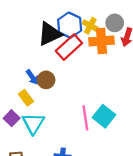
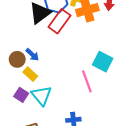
brown circle: (46, 80) -> (17, 59), moved
cyan square: (104, 116) -> (103, 62), moved

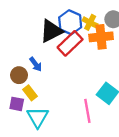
blue arrow: (32, 55) -> (36, 64), moved
purple square: (21, 95) -> (17, 104), moved, turned -32

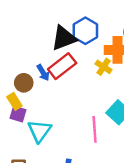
yellow cross: (90, 22) -> (104, 67), moved
red rectangle: (70, 43) -> (62, 66), moved
yellow rectangle: (30, 93) -> (14, 101), moved

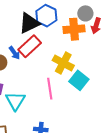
yellow cross: (104, 67) -> (63, 63), moved, size x1.5
pink line: (95, 129) -> (50, 89), moved

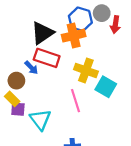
blue hexagon: (46, 16) -> (80, 19), moved
orange cross: (74, 29) -> (74, 36), moved
red rectangle: (30, 46) -> (47, 58), turned 70

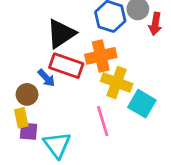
orange cross: (74, 36) -> (101, 56), moved
yellow rectangle: (12, 99) -> (21, 118), turned 32

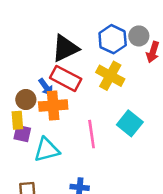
orange cross: (101, 56) -> (53, 106), moved
yellow cross: (117, 82) -> (110, 76), moved
cyan triangle: (57, 145) -> (47, 150), turned 44

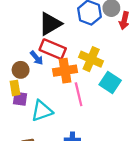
yellow cross: (110, 76) -> (91, 59), moved
orange cross: (53, 106) -> (65, 71), moved

